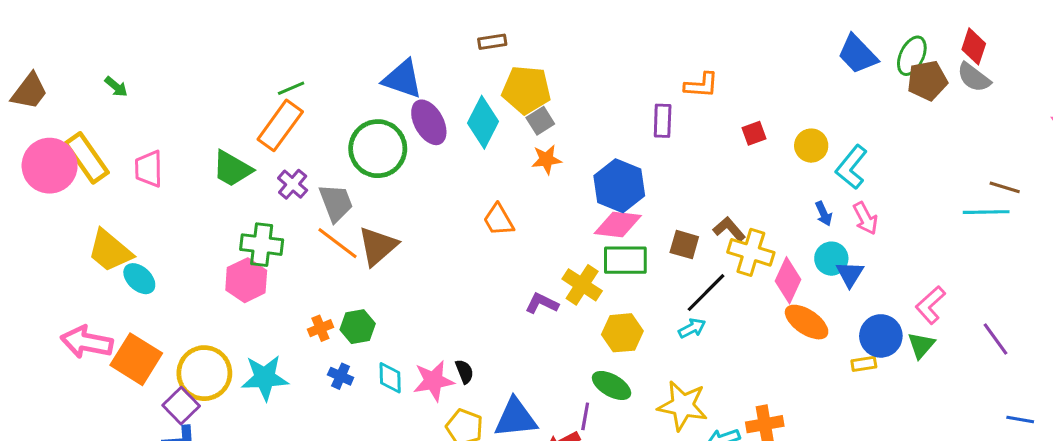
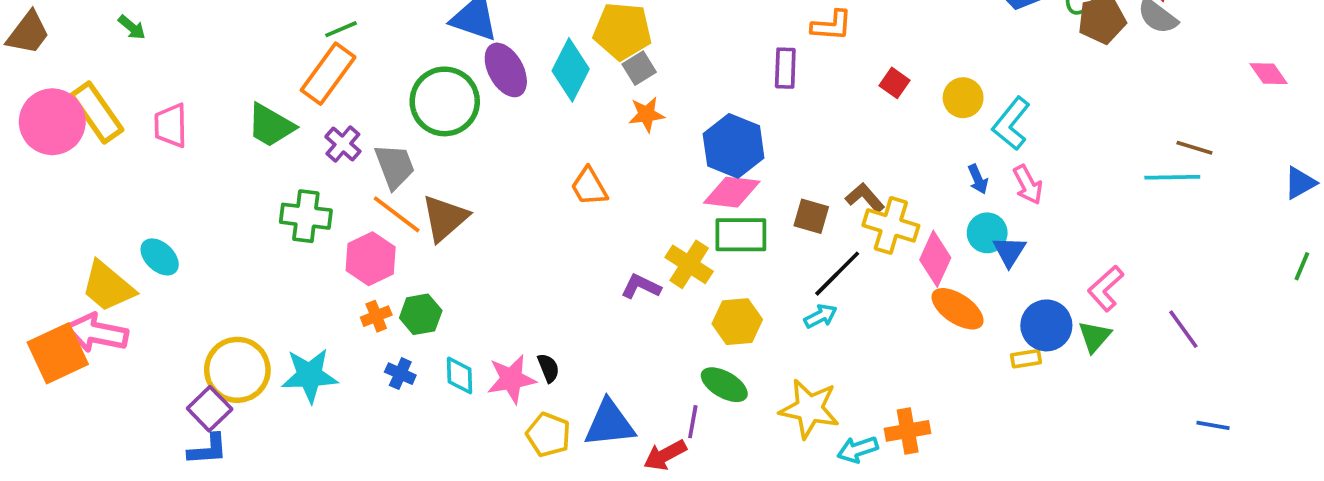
red square: (754, 133) -> (895, 83), turned -35
yellow trapezoid: (110, 251) -> (108, 287), moved
pink hexagon: (246, 280) -> (371, 259), moved
orange square: (136, 359) -> (58, 353), moved, turned 33

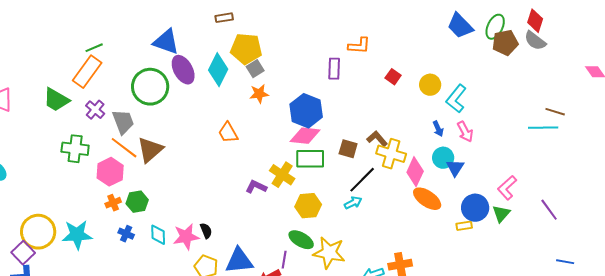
yellow star: (809, 409) -> (329, 253), moved

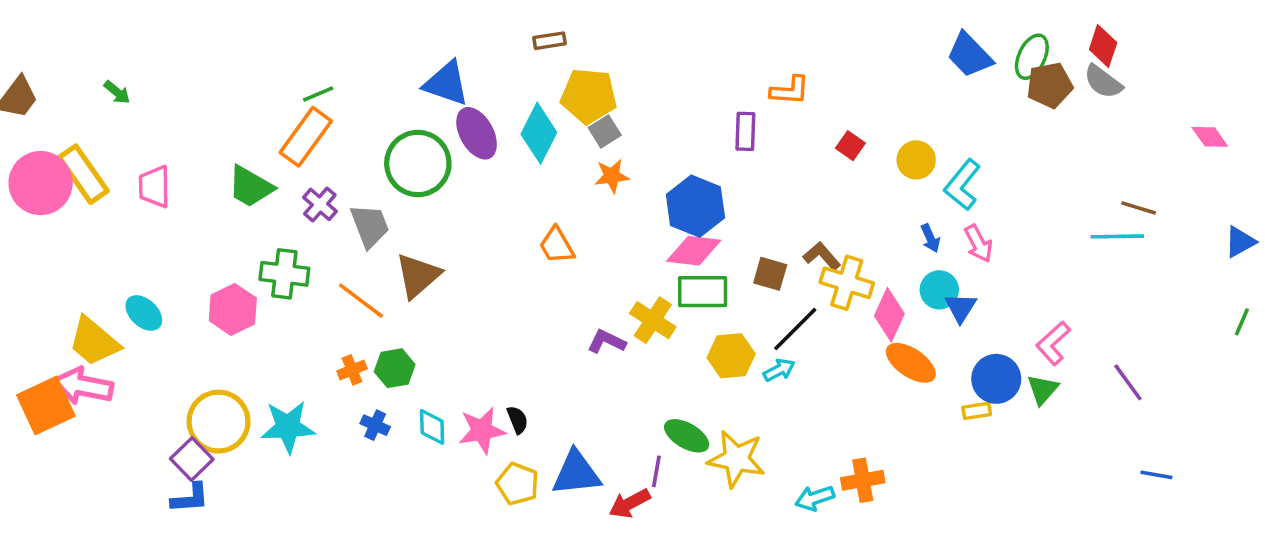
orange line: (124, 148) -> (361, 301), moved
pink hexagon: (110, 172) -> (233, 309), moved
yellow hexagon: (308, 206) -> (731, 356), moved

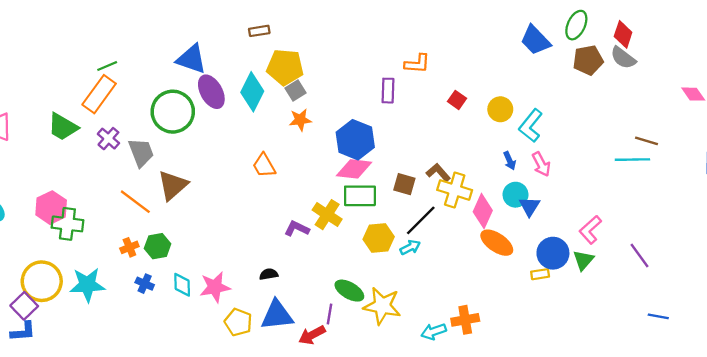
green ellipse: (1032, 57) -> (576, 25), moved
green cross: (284, 274) -> (67, 224), moved
black semicircle: (518, 420) -> (269, 274), moved, turned -78

